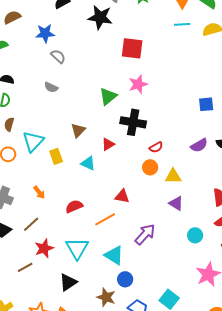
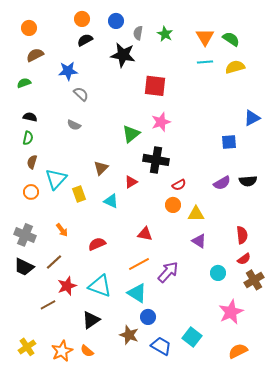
orange line: (105, 219) -> (139, 264), moved
cyan triangle: (77, 248) -> (100, 286), turned -40

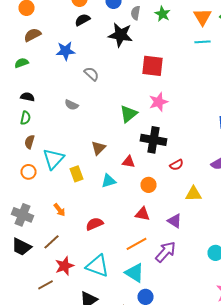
gray semicircle: (81, 94) -> (92, 74), moved
red triangle: (131, 182) -> (128, 162), turned 40
cyan triangle: (111, 201) -> (108, 181), turned -42
orange circle: (173, 205) -> (148, 185), moved
purple triangle: (199, 241) -> (174, 221), moved

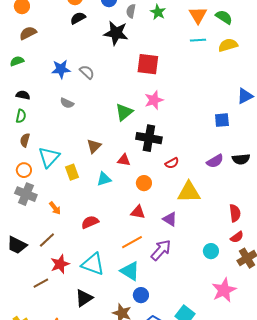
blue star: (66, 51) -> (61, 69), moved
yellow triangle: (194, 194) -> (189, 192), size x1.4
gray cross: (22, 215) -> (26, 194), moved

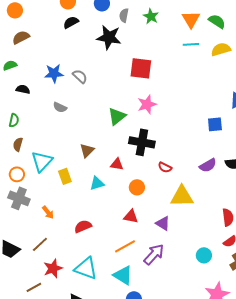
black semicircle: (23, 95) -> (23, 89), moved
red semicircle: (172, 163) -> (165, 167), turned 56

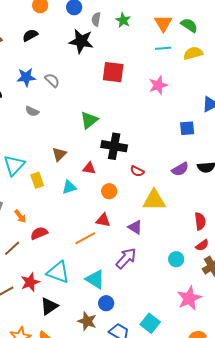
black semicircle: (71, 22) -> (30, 35), moved
pink star: (147, 104) -> (158, 85), moved
red semicircle: (83, 226) -> (39, 233), moved
orange line: (125, 246) -> (85, 238), moved
red star: (53, 268) -> (30, 282), moved

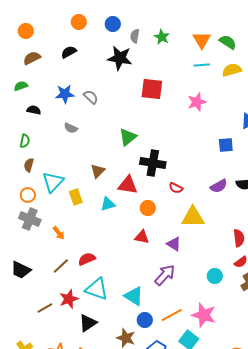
red triangle: (89, 168) -> (128, 185), size x1.5
red semicircle: (39, 233) -> (87, 259), moved
orange line: (85, 238) -> (172, 315), moved
brown line: (12, 248) -> (61, 266), moved
pink star: (189, 298) -> (204, 315), moved, turned -30

